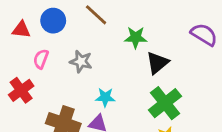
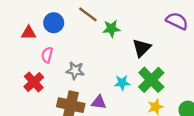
green star: (136, 37) -> (111, 29), moved
gray star: (81, 61) -> (75, 71), moved
cyan star: (105, 97) -> (122, 83), moved

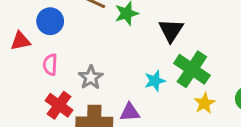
gray star: (75, 71) -> (91, 77), turned -30
red cross: (34, 82) -> (59, 105), moved

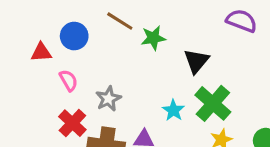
pink semicircle: (50, 65) -> (69, 80), turned 140
cyan star: (155, 81) -> (173, 110), turned -30

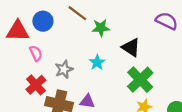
red triangle: (41, 52) -> (18, 31), size x1.5
black triangle: (196, 61) -> (131, 47), turned -42
cyan star: (173, 110) -> (97, 62), moved

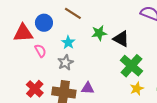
green star: (101, 28) -> (99, 33), moved
cyan star: (97, 62) -> (68, 42), moved
red cross: (36, 85) -> (35, 89), moved

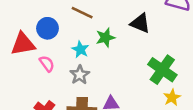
green star: (99, 33) -> (105, 38), moved
black triangle: (121, 39) -> (140, 23), moved

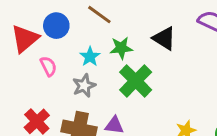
red triangle: (23, 44) -> (25, 39), turned -40
green cross: (162, 70) -> (136, 81), moved

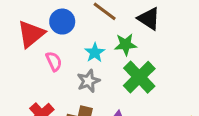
black triangle: (164, 38) -> (149, 19), moved

